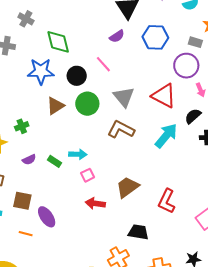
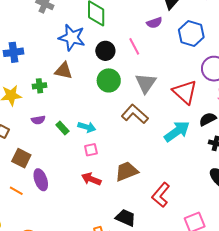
brown triangle: (55, 106) -> (64, 71), moved, turned 30

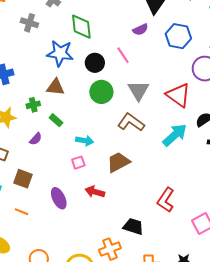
purple semicircle: (38, 120) -> (36, 139), turned -32
green rectangle: (62, 128) -> (56, 120), moved
pink square: (91, 150) -> (78, 163), moved
brown trapezoid: (126, 171) -> (118, 162), moved
purple ellipse: (41, 180) -> (59, 198), moved

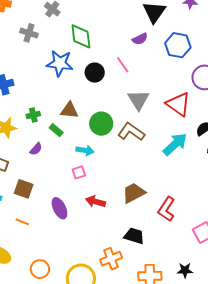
brown triangle: (55, 87) -> (69, 110), moved
green circle: (101, 92) -> (101, 124), moved
brown trapezoid: (118, 162) -> (134, 193), moved

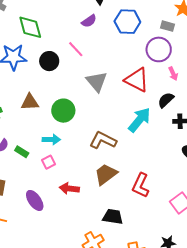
green rectangle: (56, 130) -> (22, 152), moved
brown L-shape: (131, 132) -> (103, 140), moved

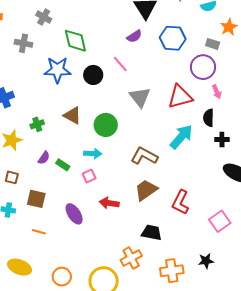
red triangle: (137, 80) -> (180, 97), turned -44
black semicircle: (166, 100) -> (209, 118), turned -48
brown triangle: (30, 102) -> (72, 115), turned 30

